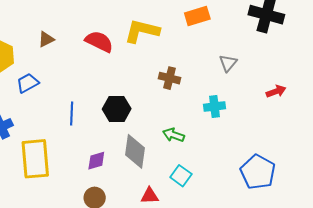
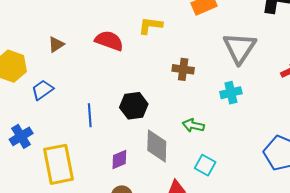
yellow L-shape: (142, 31) -> (150, 26), size x0.7
gray triangle: (228, 63) -> (240, 48), size x1.8

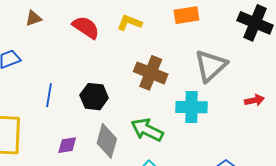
brown cross: (183, 69) -> (151, 73), size x1.5
cyan cross: (231, 93) -> (192, 107), size x1.4
green arrow: (193, 125) -> (147, 130), size x1.5

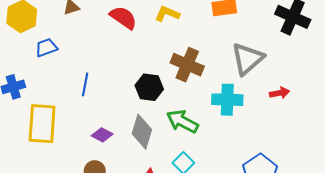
black hexagon: (94, 97) -> (149, 87), moved
red arrow: (254, 100) -> (279, 93), moved
purple diamond: (67, 145) -> (102, 135), turned 35

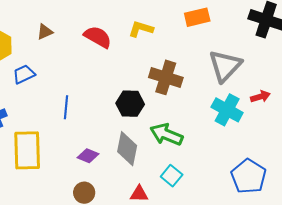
cyan cross: (227, 100) -> (227, 110), moved, turned 32

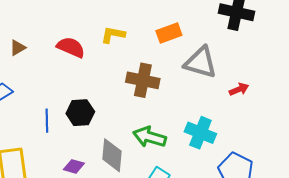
orange rectangle: (197, 17) -> (169, 33), moved
gray triangle: (225, 66) -> (201, 62), turned -51
black hexagon: (130, 104) -> (80, 113), moved
cyan cross: (227, 110) -> (200, 133), moved

